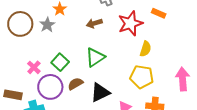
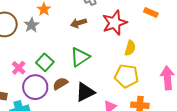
orange rectangle: (159, 13) -> (151, 12), moved

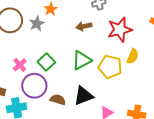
yellow pentagon: (126, 76) -> (110, 67), moved
brown semicircle: (60, 84) -> (58, 100), moved, turned 42

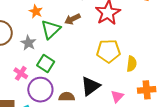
gray star: (37, 24) -> (28, 43), moved
yellow semicircle: (133, 56) -> (132, 64), moved
green triangle: (82, 60) -> (51, 29), moved

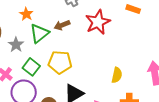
yellow pentagon: (108, 51) -> (60, 62), moved

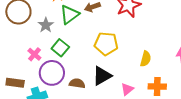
yellow pentagon: (60, 62) -> (106, 44), moved

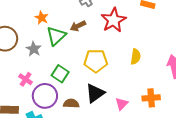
green square: (60, 48) -> (60, 74), moved
yellow semicircle: (146, 59) -> (136, 57), moved

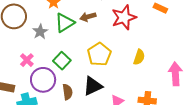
yellow pentagon: (96, 61) -> (99, 54), turned 30
brown semicircle: (71, 103) -> (67, 92), turned 70

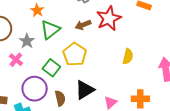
brown arrow: (88, 17) -> (83, 25), moved
yellow pentagon: (99, 54) -> (75, 54), moved
pink cross: (27, 60) -> (16, 60), moved

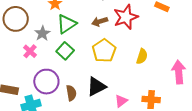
yellow pentagon: (75, 54) -> (104, 51), moved
green square: (51, 68) -> (65, 51), moved

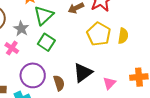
yellow pentagon: (104, 51) -> (99, 34), moved

